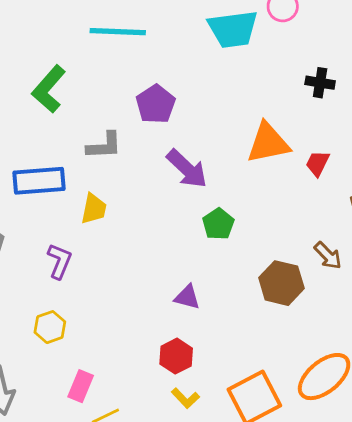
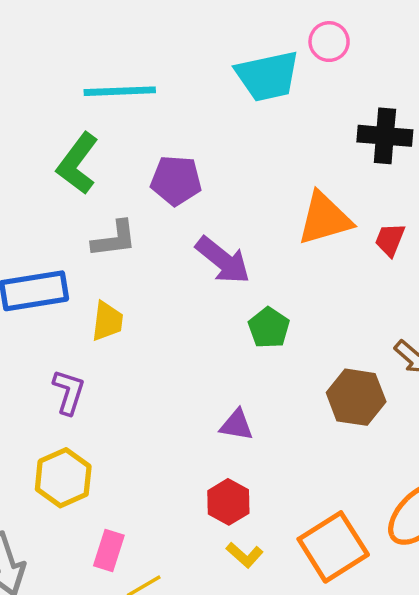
black cross: (320, 83) -> (385, 136), size x1.4
green L-shape: (49, 89) -> (78, 163), moved
purple pentagon: (156, 104) -> (176, 180), turned -30
yellow hexagon: (50, 327) -> (63, 478), size x1.4

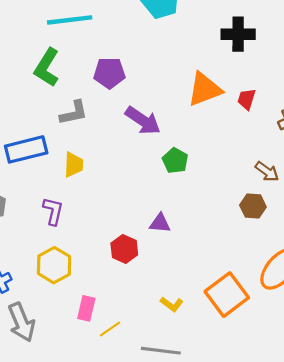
brown hexagon: (356, 397) -> (253, 206), moved, size x0.7
red hexagon: (228, 502) -> (124, 249), moved

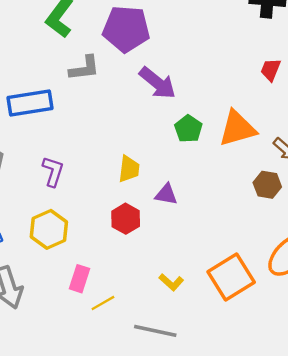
purple pentagon: (109, 73) -> (126, 29), size x1.4
orange triangle: (204, 89) -> (237, 128), moved
yellow trapezoid: (74, 165) -> (129, 169), moved

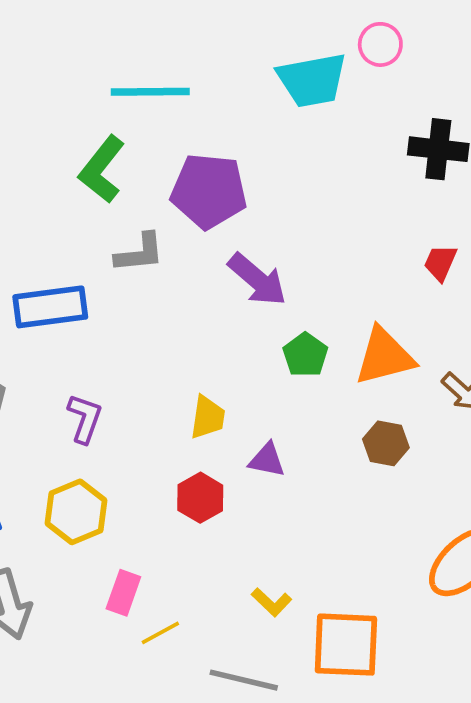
brown hexagon: (267, 185) -> (386, 443), moved
orange square: (231, 277) -> (346, 645), moved, turned 33

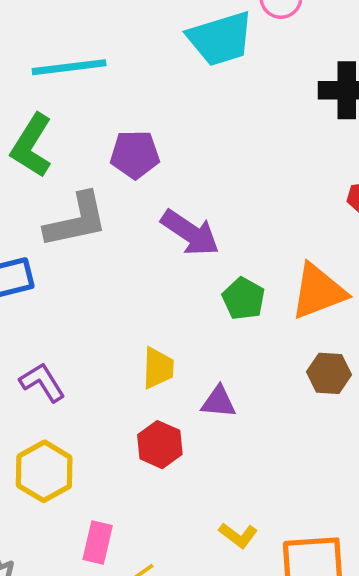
purple pentagon: (209, 191) -> (135, 154), size x0.7
gray L-shape: (140, 253) -> (76, 220), size x1.4
purple L-shape: (85, 418) -> (42, 382), turned -45

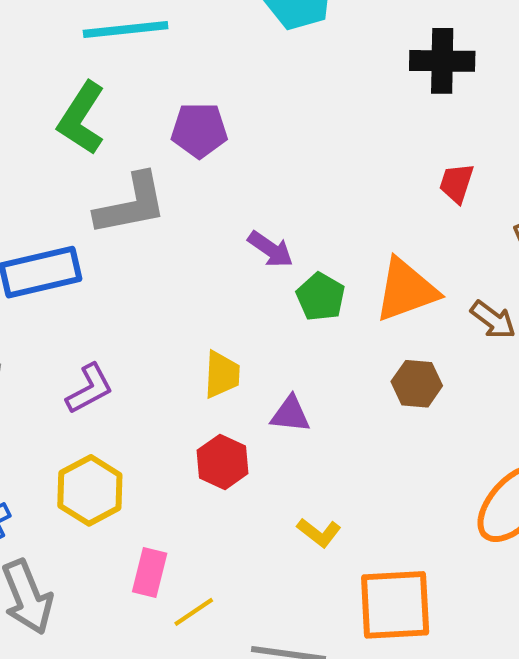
purple arrow: (190, 233) -> (271, 249), moved, size x0.7
purple L-shape: (42, 382) -> (89, 389), turned 93
yellow L-shape: (238, 535) -> (319, 533), moved

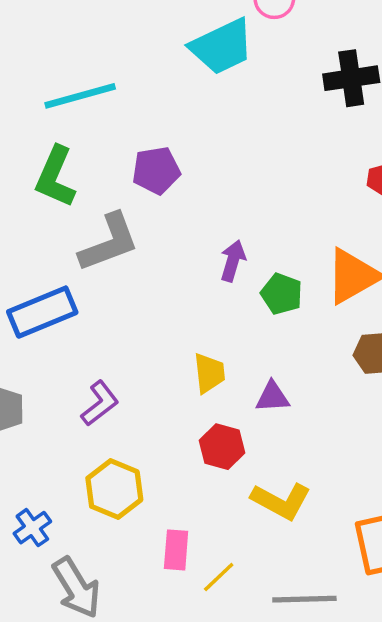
purple arrow: (271, 249) -> (233, 261), turned -99
yellow L-shape: (319, 533) -> (281, 501), moved, size x1.6

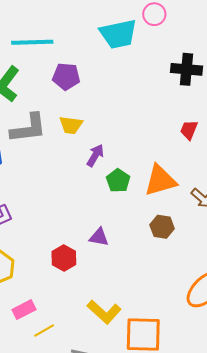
purple pentagon: (156, 170) -> (66, 76), moved
yellow trapezoid: (209, 373) -> (71, 125), moved, turned 90
yellow L-shape: (281, 501) -> (104, 312), moved
pink rectangle: (176, 550) -> (24, 310), turned 45

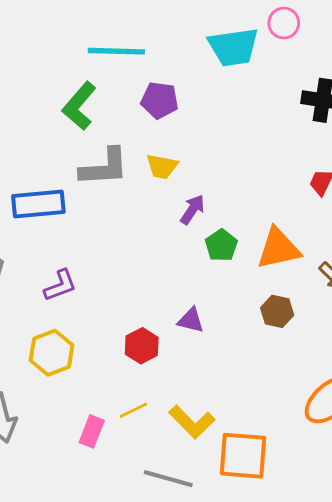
pink rectangle: (24, 310) -> (92, 431), moved, turned -45
yellow line: (44, 331) -> (133, 410), moved

